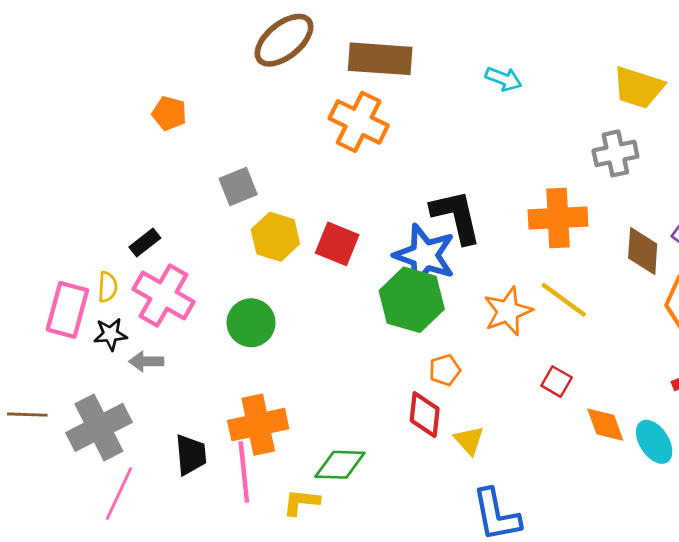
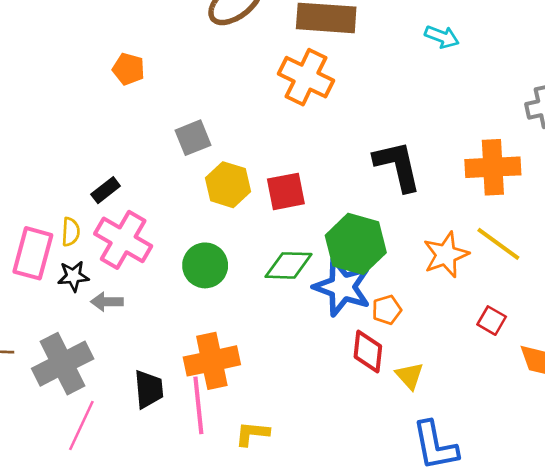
red square: (337, 244) -> (286, 191), turned -33
blue star: (425, 255) -> (342, 287), moved
green diamond: (340, 465) -> (289, 265), moved

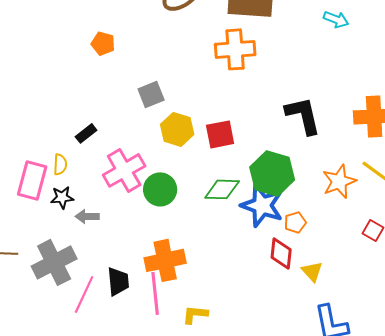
orange cross: (306, 77) -> (235, 49), turned -30
pink cross: (123, 240) -> (124, 170), moved, turned 30
pink line: (81, 425) -> (84, 294), moved

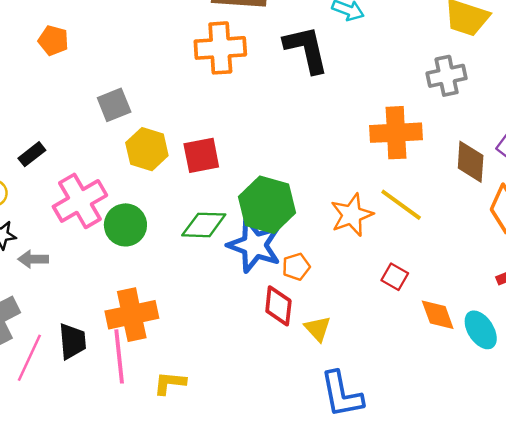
black L-shape: (303, 115) -> (306, 49), moved

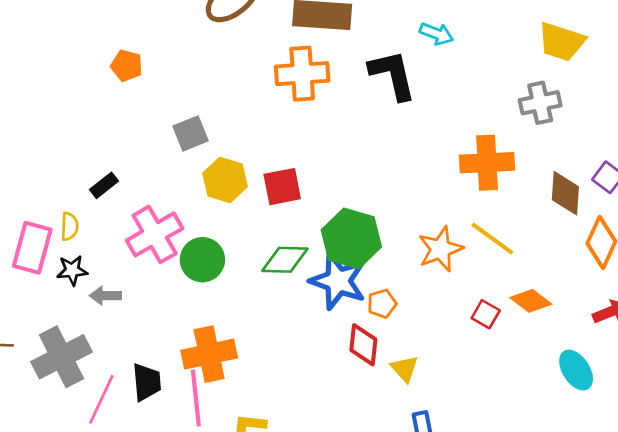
orange diamond: (438, 315) -> (531, 301), moved, turned -33

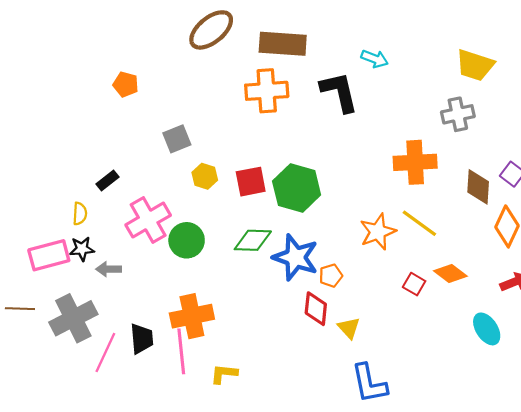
yellow hexagon: (225, 180) -> (205, 176), size x0.7
green hexagon: (351, 238) -> (297, 188), moved
pink rectangle: (32, 248) -> (49, 255), moved, turned 60

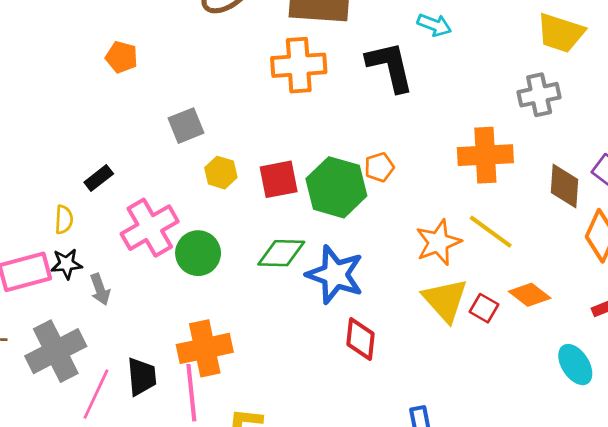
gray arrow: (109, 269) -> (100, 289), turned -110
orange pentagon: (331, 276) -> (379, 167), moved
yellow triangle: (349, 328) -> (445, 300), moved, size x1.6

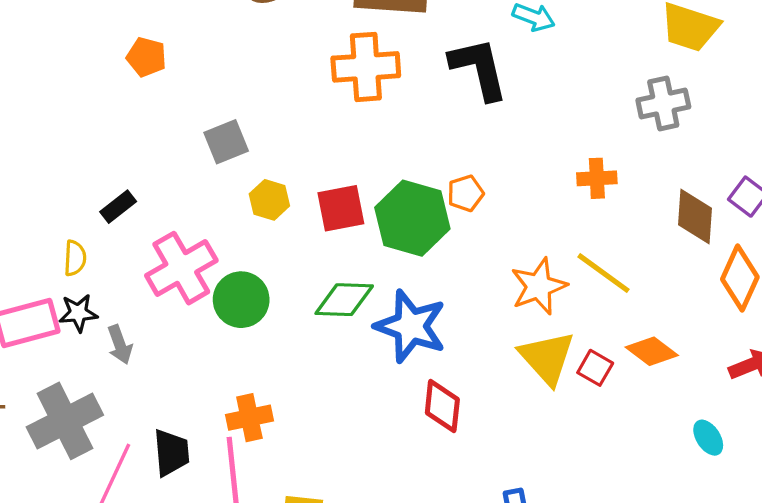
orange cross: (485, 155) -> (597, 178), size x0.6
orange cross: (205, 348) -> (249, 418), size x0.7
cyan ellipse: (575, 365) -> (708, 438), size x0.7

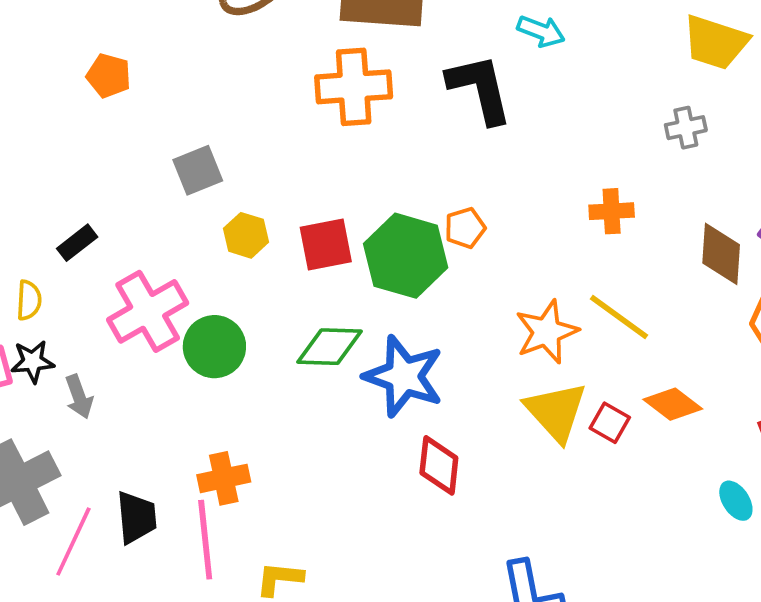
gray cross: (663, 104) -> (686, 128), size x0.7

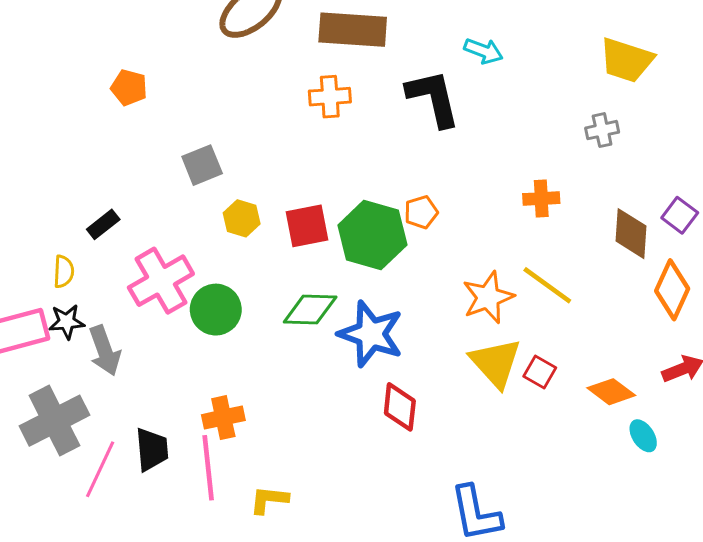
orange cross: (354, 87) -> (330, 97), size x0.7
gray arrow: (79, 397) -> (105, 351), size x1.4
orange diamond: (673, 404) -> (611, 392), moved

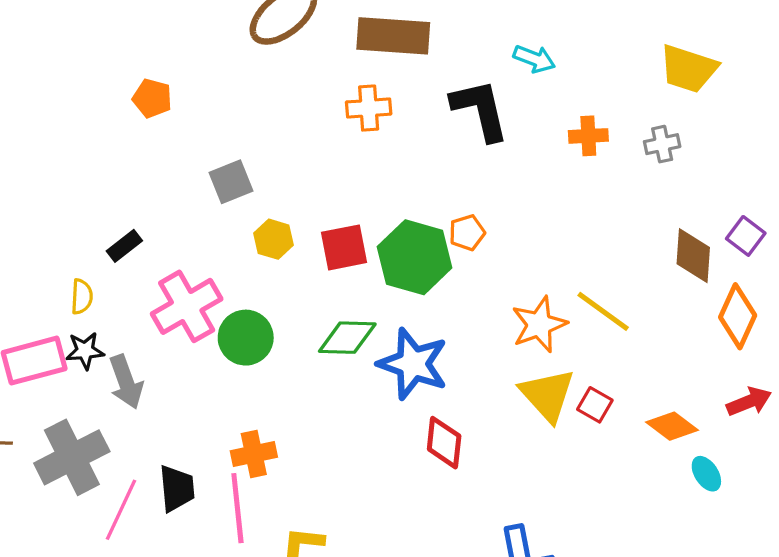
orange cross: (541, 199) -> (588, 136), moved

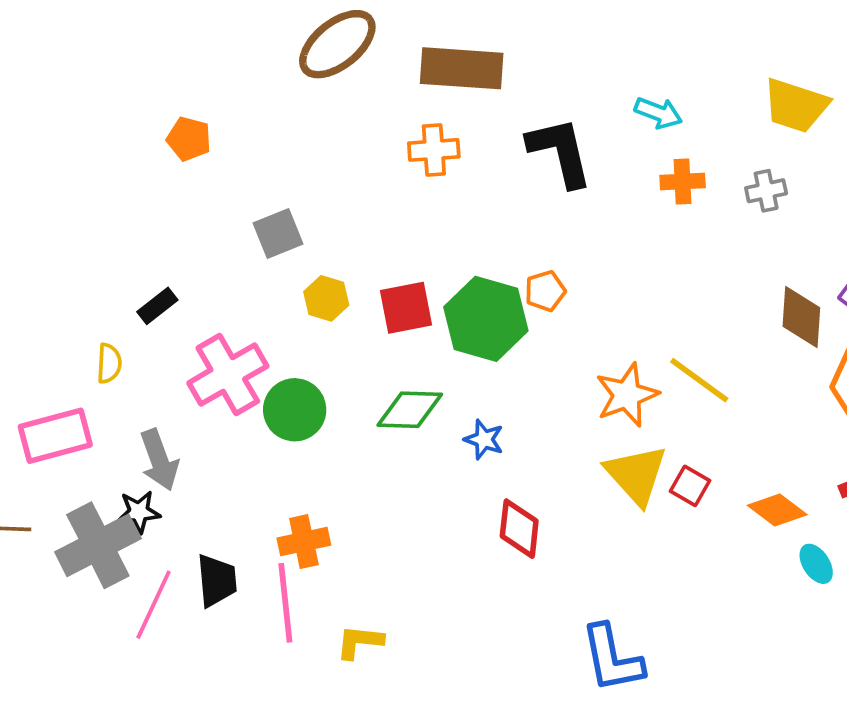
cyan arrow: (534, 59) -> (658, 113), moved
black star: (85, 351) -> (139, 512), moved
blue star: (413, 364) -> (484, 439), size x0.5

